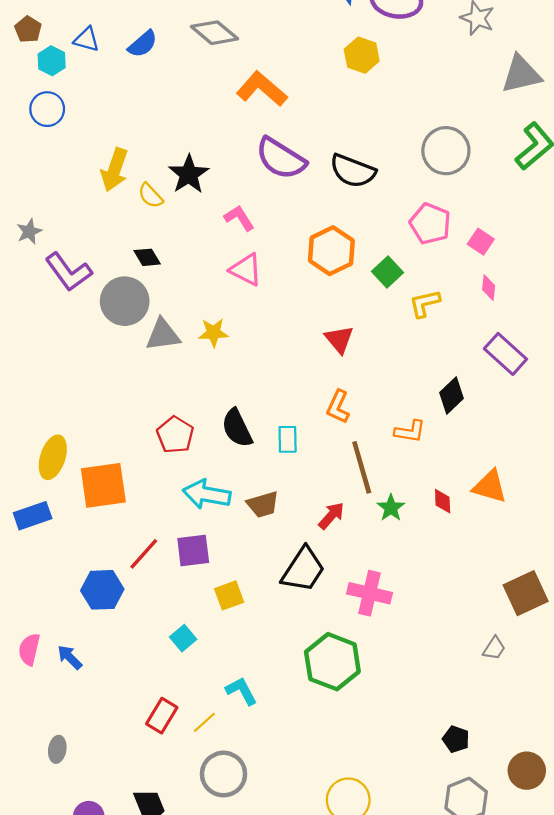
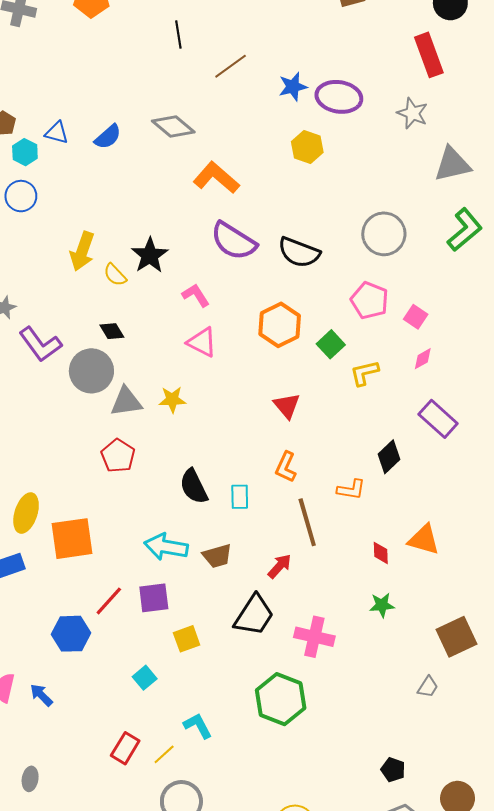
pink diamond: (489, 288) -> (423, 359), turned 55
red pentagon: (175, 435) -> (118, 456), moved
green star: (391, 508) -> (382, 605), moved, turned 30

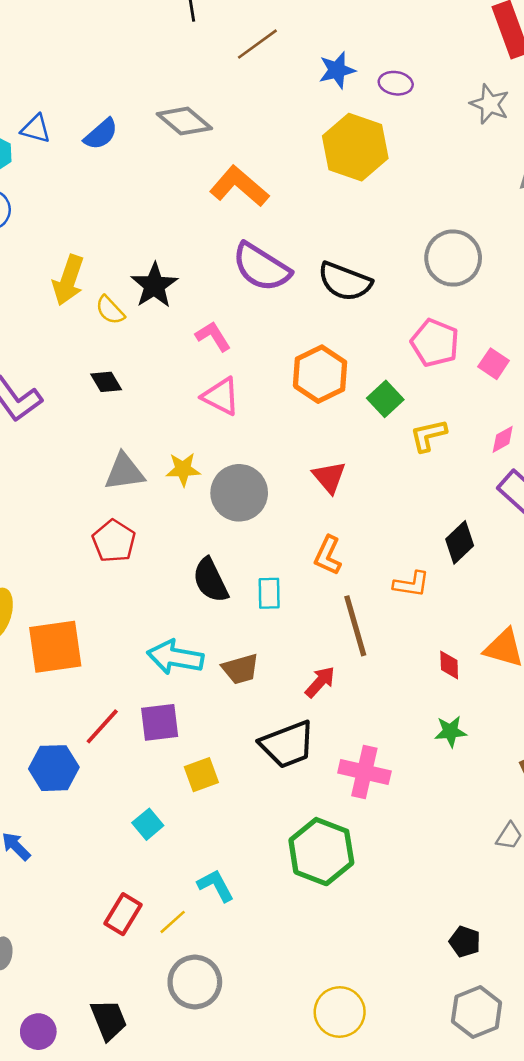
purple ellipse: (339, 97) -> (396, 83), size x0.6
yellow hexagon: (307, 147) -> (355, 147), size x1.6
pink diamond: (423, 359) -> (503, 439), moved
gray circle: (91, 371) -> (239, 493), moved
black trapezoid: (254, 615) -> (287, 745), turned 36

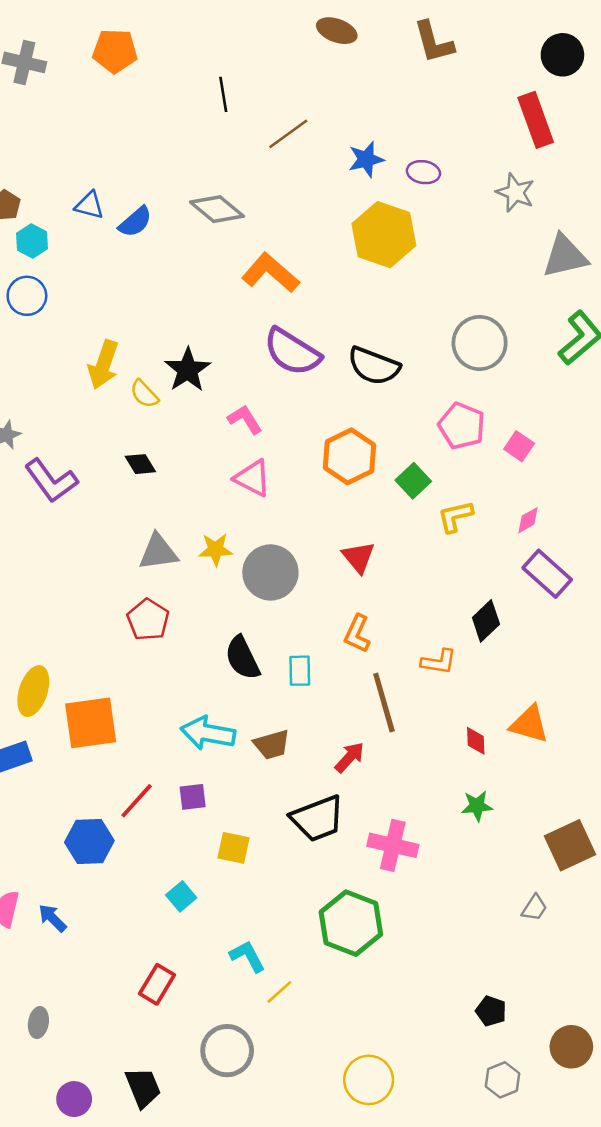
blue triangle: (36, 129) -> (89, 205), moved
purple square: (160, 722) -> (193, 797), size x0.7
yellow square: (201, 775) -> (233, 848), turned 32
yellow line: (173, 922) -> (279, 992), moved
gray hexagon: (477, 1012) -> (502, 1080), size x0.7

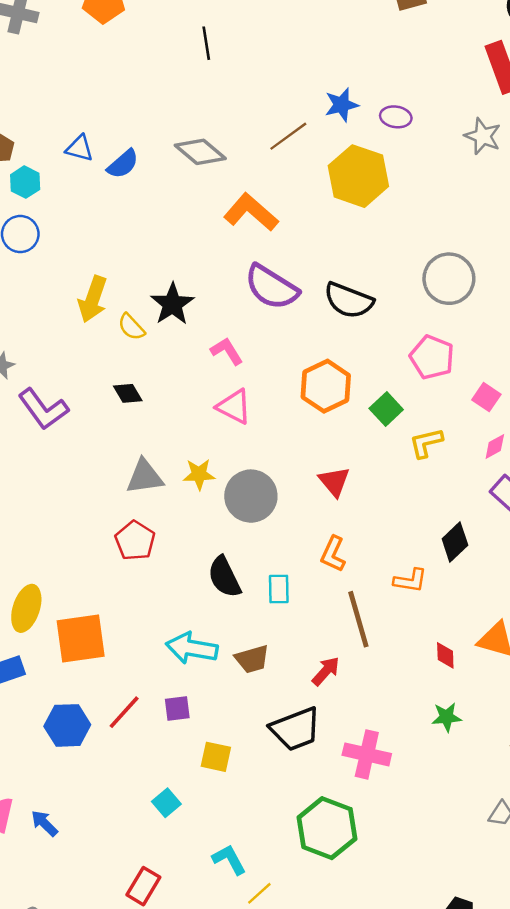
brown line: (288, 134) -> (288, 136), moved
pink square: (519, 446) -> (486, 397), moved
blue hexagon: (89, 842) -> (67, 725), moved

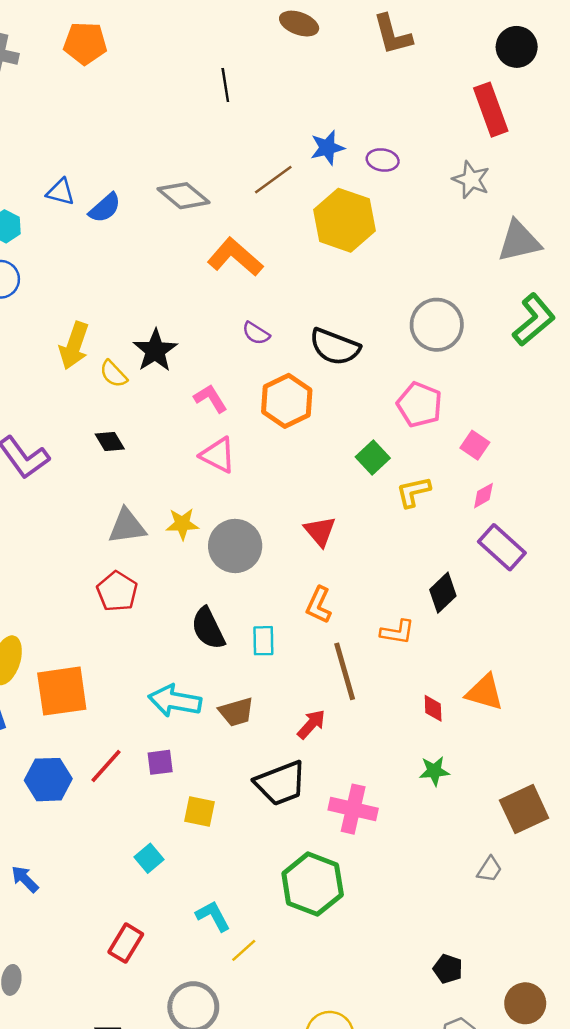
black line: (206, 43) -> (225, 85), moved
purple semicircle: (271, 287) -> (256, 333), size x0.5
orange hexagon: (326, 386) -> (287, 401), moved

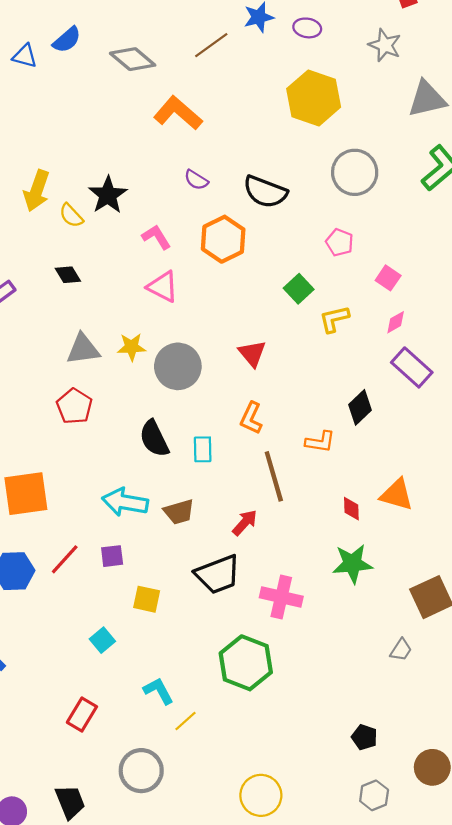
blue semicircle: (105, 208) -> (67, 40), moved
yellow hexagon: (345, 220) -> (314, 98), moved
pink pentagon: (420, 405) -> (340, 242), size x0.7
green star: (434, 771) -> (352, 564), size x1.5

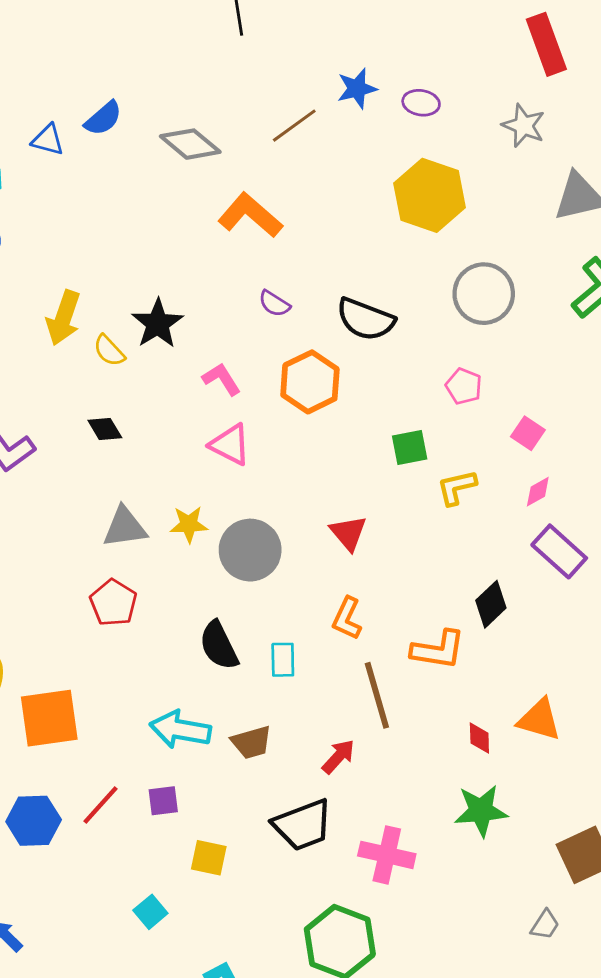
green square: (299, 289) -> (410, 447), turned 32
orange L-shape: (320, 442) -> (438, 650), size x1.4

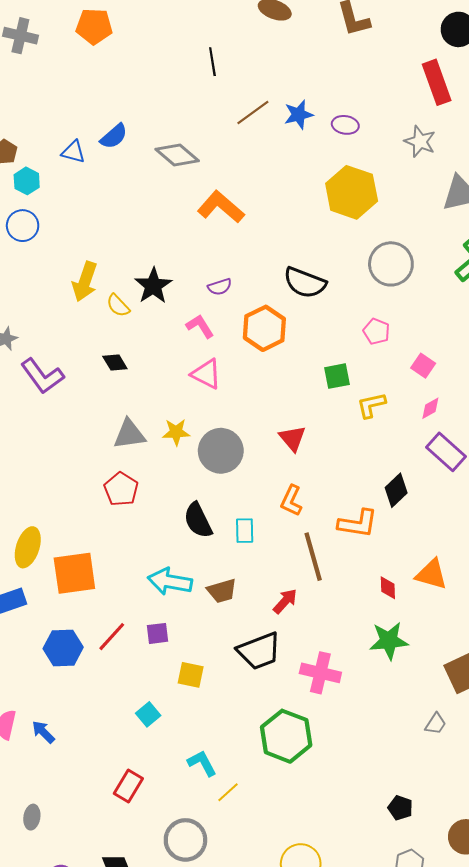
brown line: (294, 126) -> (253, 112), moved
purple semicircle: (274, 304) -> (220, 287), moved, turned -50

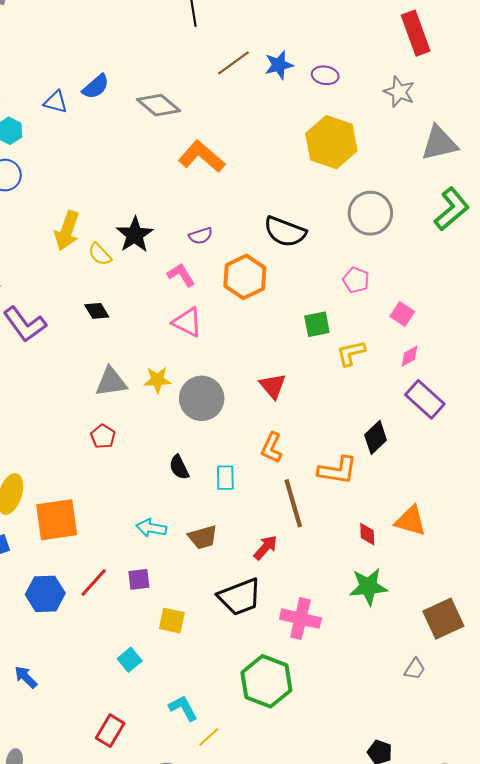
red pentagon: (121, 489) -> (103, 436), size x0.7
black semicircle: (198, 520) -> (179, 467), size x0.7
cyan arrow: (170, 582) -> (151, 528), size x0.7

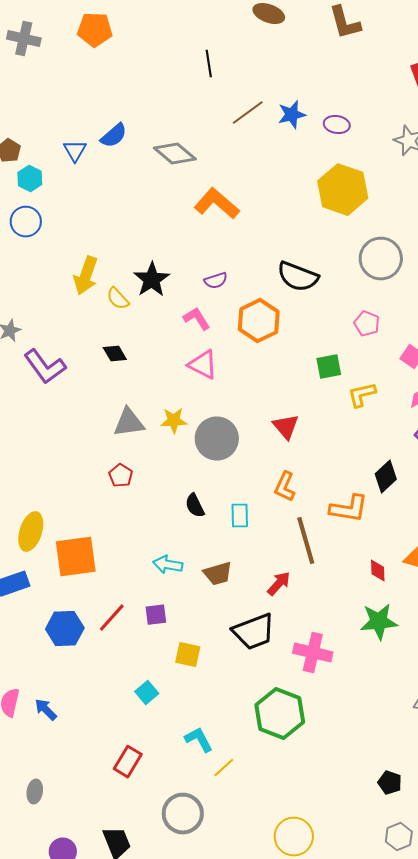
blue triangle: (56, 102) -> (75, 151), turned 45

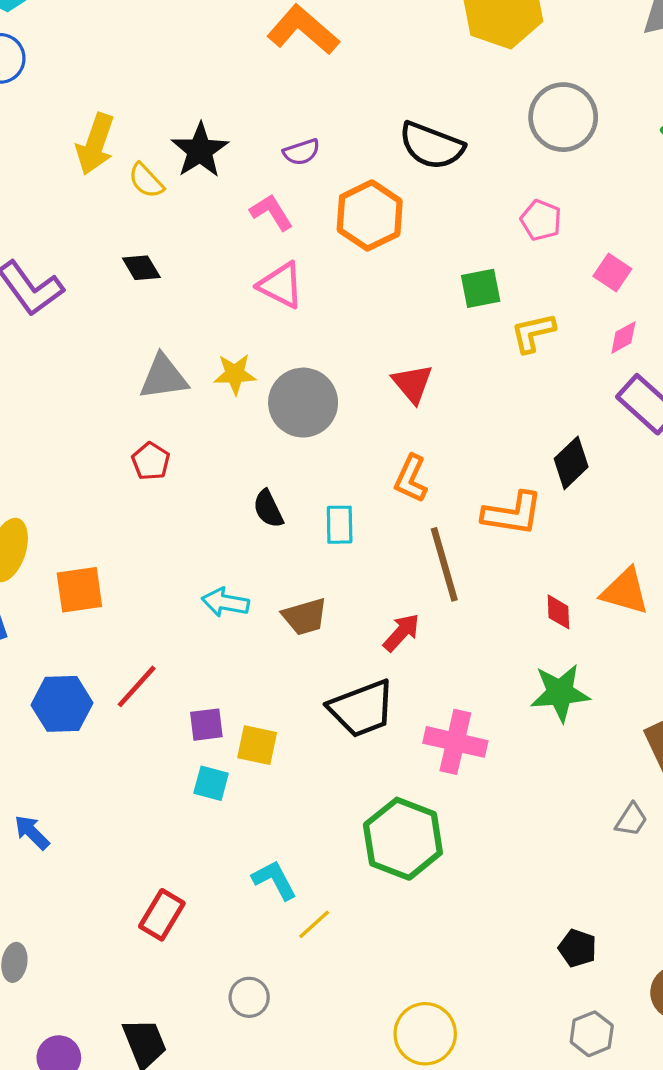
orange square: (76, 557) -> (79, 590), size x0.7
purple square: (156, 615) -> (206, 725), moved
cyan square: (147, 693) -> (211, 783), moved, turned -35
gray circle: (183, 814) -> (249, 997), size x0.6

